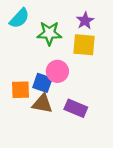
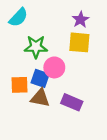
green star: (49, 33) -> (36, 47), moved

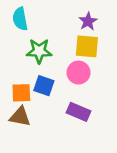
cyan semicircle: (18, 17) -> (20, 19), turned 126
pink circle: (54, 67) -> (78, 73), moved
brown triangle: (40, 98) -> (20, 117), moved

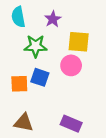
purple star: (88, 21) -> (53, 19), moved
purple rectangle: (78, 112) -> (71, 124), moved
brown triangle: (20, 117) -> (24, 123), moved

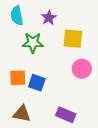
pink circle: (71, 65) -> (82, 69), moved
blue square: (40, 77) -> (37, 83), moved

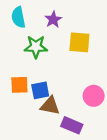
pink circle: (82, 69) -> (94, 96), moved
blue square: (37, 83) -> (40, 90), turned -30
brown triangle: (22, 114) -> (50, 106), moved

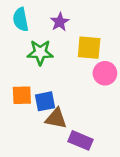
pink circle: (94, 96) -> (105, 73), moved

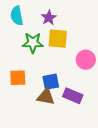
yellow square: (89, 48) -> (58, 39), moved
blue square: (45, 101) -> (51, 82), moved
purple rectangle: (81, 140) -> (73, 96), moved

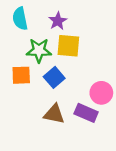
pink circle: (86, 60) -> (101, 93), moved
orange square: (18, 78) -> (21, 75), moved
blue square: (51, 82) -> (54, 77), moved, turned -30

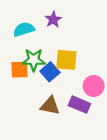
cyan semicircle: (20, 19) -> (24, 29), moved, turned 84
yellow square: (68, 46) -> (66, 60), moved
green star: (39, 50) -> (34, 60), moved

